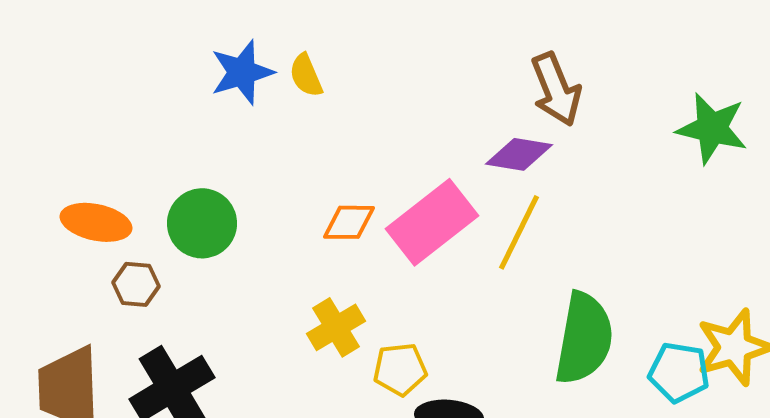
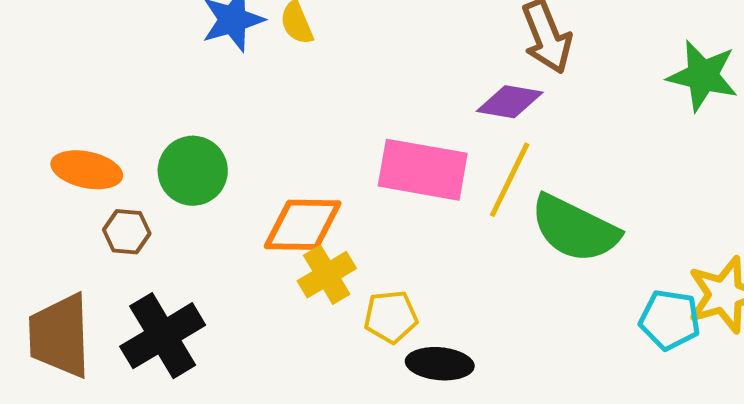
orange diamond: (349, 222) -> (303, 225), moved, size x1.5
pink rectangle: (432, 222) -> (423, 170), turned 48
green semicircle: (584, 338) -> (575, 229), moved, turned 106

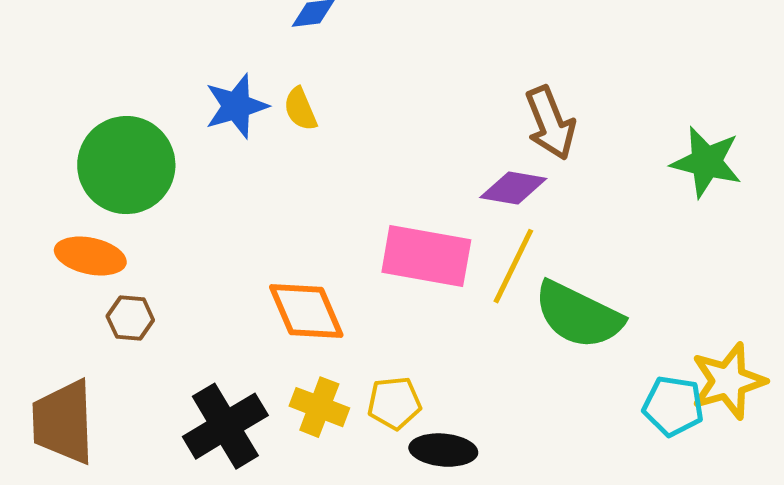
green circle: (193, 171) -> (126, 165), moved, size x1.4
orange diamond: (303, 225) -> (306, 311), turned 66
yellow cross: (327, 275) -> (319, 407), moved, turned -38
black cross: (163, 336) -> (225, 426), moved

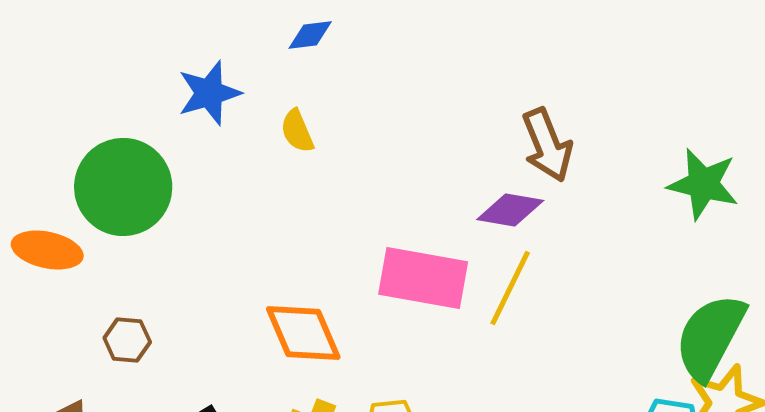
blue star: (236, 106) -> (209, 93), moved
orange ellipse: (90, 256) -> (47, 250), moved
green semicircle: (578, 315) -> (710, 337), moved, turned 92

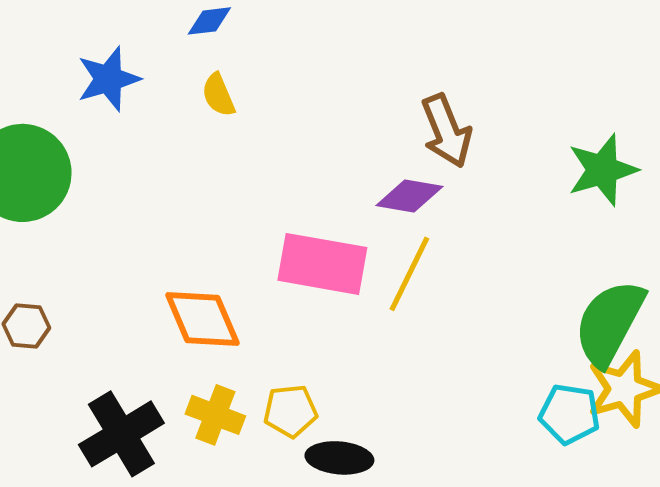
yellow semicircle: (297, 131) -> (218, 95), moved
green star: (703, 184) -> (602, 170), turned -30

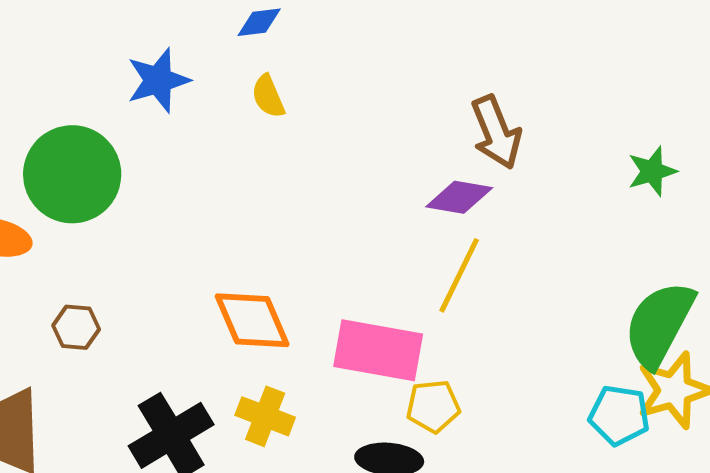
green star: (602, 170) -> (652, 171), size x0.7
pink rectangle: (322, 264) -> (378, 350), moved
yellow pentagon: (290, 411) -> (433, 406), moved

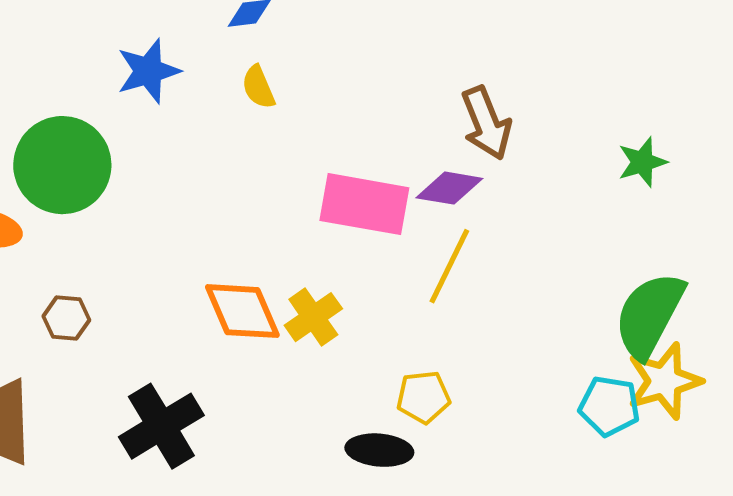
pink rectangle: (378, 350) -> (364, 204), moved
yellow cross: (265, 416) -> (313, 317), moved, turned 34

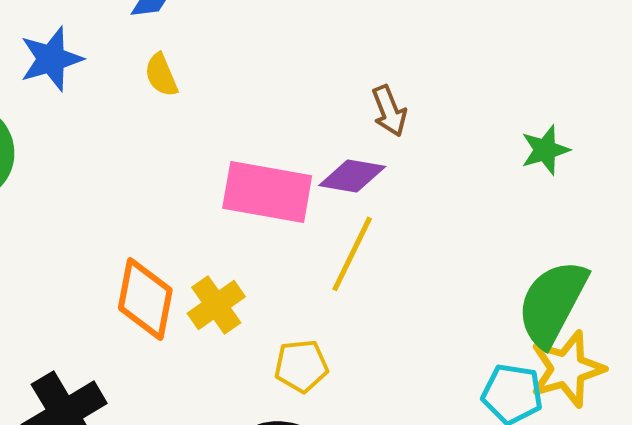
brown arrow: (486, 123) -> (389, 111), size x0.7
orange diamond: (242, 311) -> (145, 299), turned 34
yellow pentagon: (423, 397) -> (301, 366), moved

